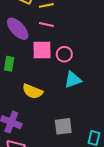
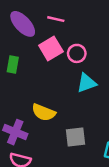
pink square: (42, 50) -> (51, 49), turned -30
yellow semicircle: (33, 91) -> (44, 112), moved

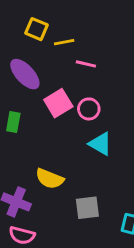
pink line: (56, 19) -> (86, 64), moved
cyan triangle: (87, 83) -> (100, 144), turned 50

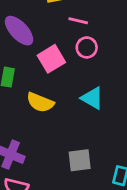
pink circle: (89, 109) -> (87, 47), moved
yellow semicircle: (50, 179) -> (40, 102), moved

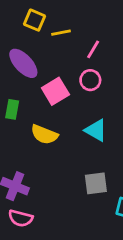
pink line: (78, 21) -> (93, 49), moved, turned -72
gray square: (80, 160) -> (96, 183), moved

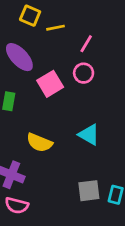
cyan triangle: (96, 130) -> (89, 135), moved
yellow semicircle: (44, 135) -> (39, 143), moved
gray square: (96, 183) -> (89, 191), moved

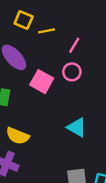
pink square: (50, 84) -> (42, 82), turned -30
yellow semicircle: (39, 143) -> (18, 136), moved

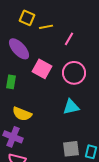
pink circle: (72, 72) -> (74, 73), moved, size x1.5
cyan triangle: (77, 127) -> (71, 107), turned -42

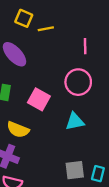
pink line: (69, 39) -> (85, 46), moved, turned -32
pink square: (42, 69) -> (39, 99), moved

